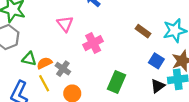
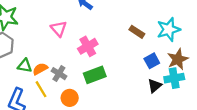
blue square: (156, 61) -> (152, 61), turned 32
green rectangle: (117, 82) -> (95, 75), moved, turned 50

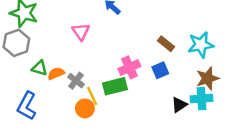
pink cross: (88, 46) -> (129, 67), moved
blue square: (152, 61) -> (160, 70), moved
yellow line: (41, 89) -> (92, 96), moved

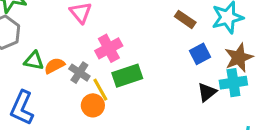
pink cross: (129, 67) -> (109, 48), moved
blue square: (160, 70) -> (200, 54), moved

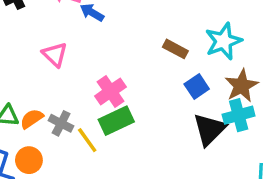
pink cross: (109, 48) -> (111, 91), moved
black triangle: (207, 92) -> (209, 129), size x1.5
orange circle: (93, 105) -> (29, 160), moved

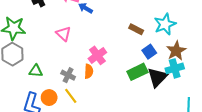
orange semicircle: (32, 119) -> (89, 71), moved, turned 128
green rectangle: (116, 121) -> (137, 72), moved
yellow line: (87, 140) -> (71, 96), moved

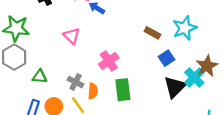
brown star: (176, 51) -> (207, 66), moved
cyan cross: (175, 68) -> (194, 78), turned -30
orange semicircle: (89, 71) -> (93, 91), moved
green rectangle: (137, 72) -> (123, 90), moved, turned -72

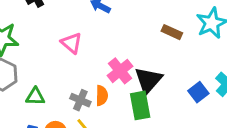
blue square: (166, 58) -> (198, 92), moved
black triangle: (175, 87) -> (148, 80), moved
orange semicircle: (93, 91) -> (102, 96), moved

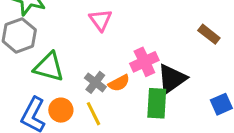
orange semicircle: (102, 96) -> (119, 83), turned 48
green triangle: (35, 97) -> (49, 67), size x1.5

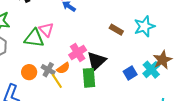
green triangle: (49, 67) -> (34, 38), moved
orange circle: (61, 110) -> (29, 72), moved
yellow line: (93, 114) -> (57, 81), moved

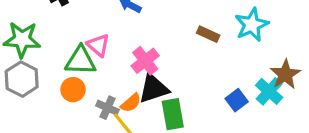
pink cross: (78, 53) -> (145, 61), moved
black triangle: (96, 61) -> (154, 89), moved, turned 30
orange circle: (29, 72) -> (73, 90), moved

